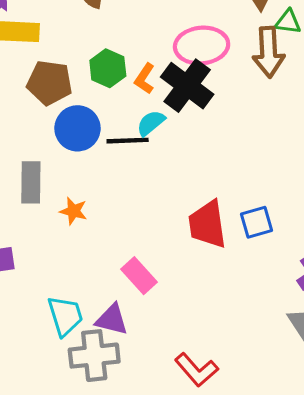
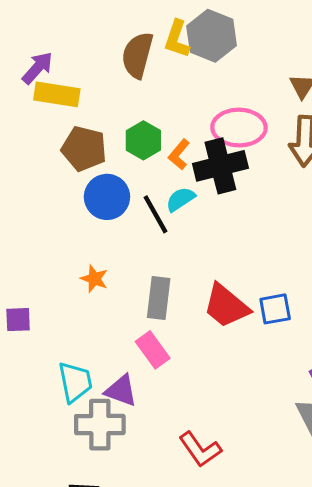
black cross: (187, 86) -> (220, 166), turned 33
black line: (128, 141) -> (155, 214), turned 57
gray rectangle: (31, 182) -> (159, 298), moved
red trapezoid: (207, 224) -> (226, 306), turned -48

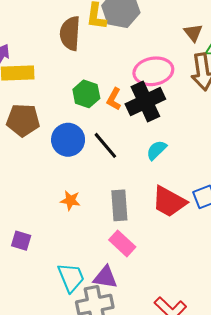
brown pentagon: (84, 149) -> (23, 120), moved
cyan semicircle: (180, 199) -> (156, 150), moved
purple square: (18, 320) -> (21, 241), turned 30

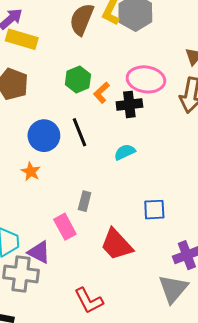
black cross: (145, 102) -> (129, 104), size x0.7
blue circle: (68, 140) -> (44, 136), moved
red trapezoid: (169, 202) -> (117, 244), moved
gray rectangle: (119, 205) -> (85, 201), moved, size x0.7

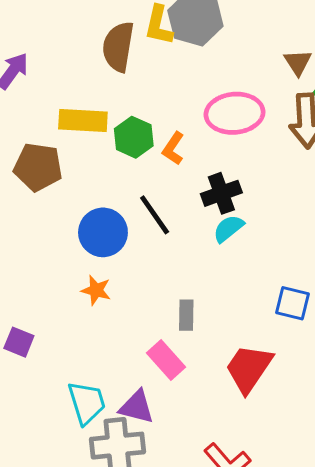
yellow rectangle: (22, 39) -> (83, 120), moved
black cross: (129, 104) -> (221, 193), moved
blue square: (154, 210) -> (292, 303), turned 30
red trapezoid: (117, 244) -> (249, 368), turned 90

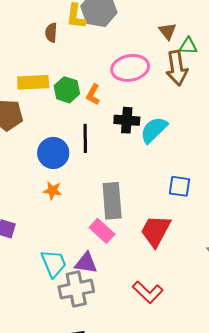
brown semicircle: (118, 47) -> (51, 33), size x0.6
black cross: (221, 193) -> (127, 120), turned 30
black line: (155, 215) -> (85, 138), turned 40
cyan semicircle: (228, 228) -> (154, 130), moved, size x1.4
gray rectangle: (186, 315) -> (112, 201), size x1.8

